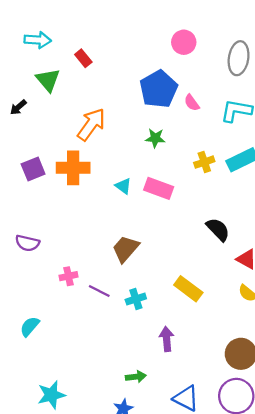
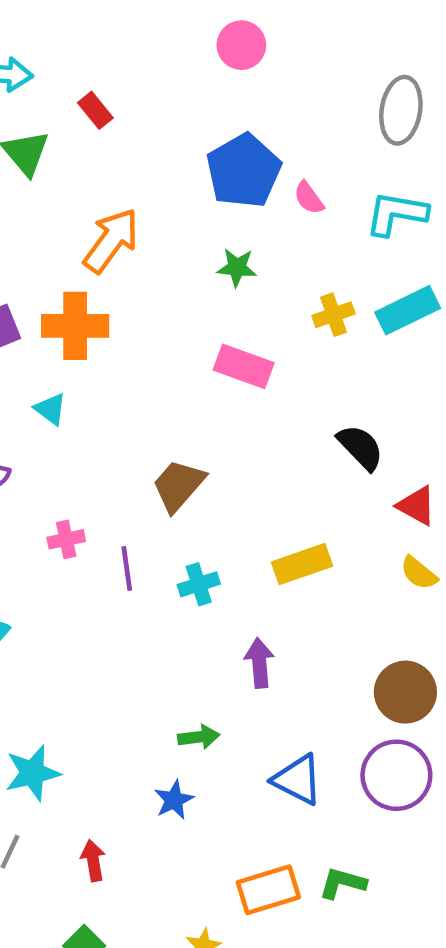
pink circle: (184, 42) -> (241, 45), moved
cyan triangle: (123, 186) -> (50, 409), moved
yellow rectangle: (188, 289) -> (302, 564), turned -56
purple line: (99, 291) -> (127, 569), turned 55

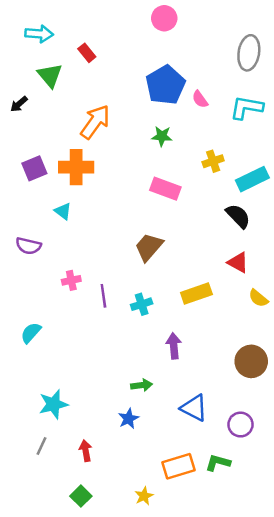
cyan rectangle: (408, 310) -> (252, 179), moved
black semicircle: (360, 447) -> (238, 216), moved
brown trapezoid: (178, 485) -> (149, 247), moved
red triangle: (417, 506) -> (238, 262), moved
purple circle: (396, 775) -> (240, 425), moved, size x0.7

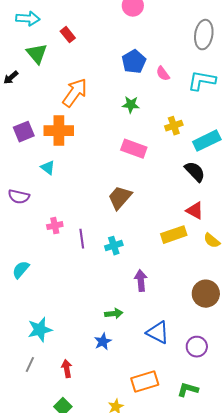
blue pentagon: (165, 85) -> (134, 62), size x0.7
yellow rectangle: (196, 293) -> (174, 235), moved
green L-shape: (218, 463) -> (188, 390), moved

